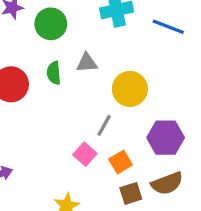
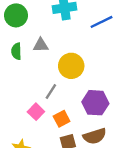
blue line: (168, 27) -> (102, 22), turned -50

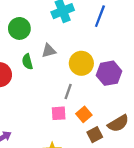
blue line: (102, 22) -> (100, 16), turned -30
purple hexagon: (95, 103) -> (109, 73), moved
pink square: (36, 112) -> (59, 113), turned -35

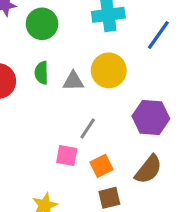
gray triangle: (49, 51) -> (73, 81), moved
yellow circle: (81, 63) -> (109, 70), moved
brown semicircle: (118, 123) -> (148, 169), moved, turned -35

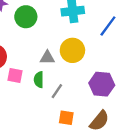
green semicircle: (42, 73) -> (39, 80), moved
pink square: (67, 156) -> (15, 75), moved
orange square: (101, 166) -> (66, 118), turned 35

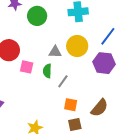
blue line: (108, 26) -> (108, 36), moved
purple hexagon: (102, 84) -> (104, 63), moved

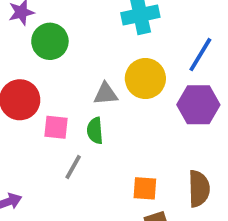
green circle: (37, 16) -> (50, 41), moved
gray line: (63, 81) -> (73, 167), moved
brown semicircle: (99, 108) -> (199, 189), turned -36

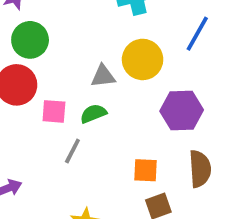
green circle: (50, 41) -> (30, 40), moved
purple hexagon: (198, 105) -> (182, 110), moved
green semicircle: (95, 131) -> (93, 114), turned 75

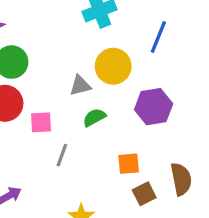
green semicircle: (93, 114) -> (94, 117), moved
brown semicircle: (200, 169) -> (181, 179), moved

